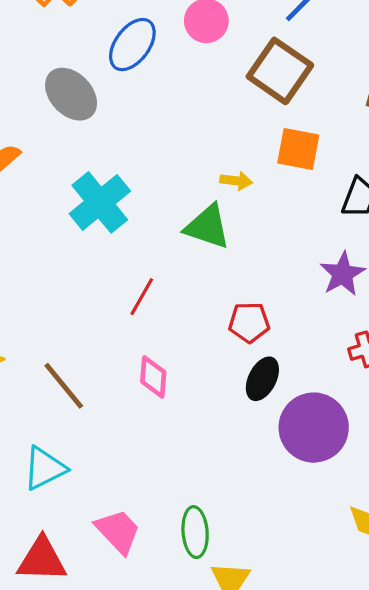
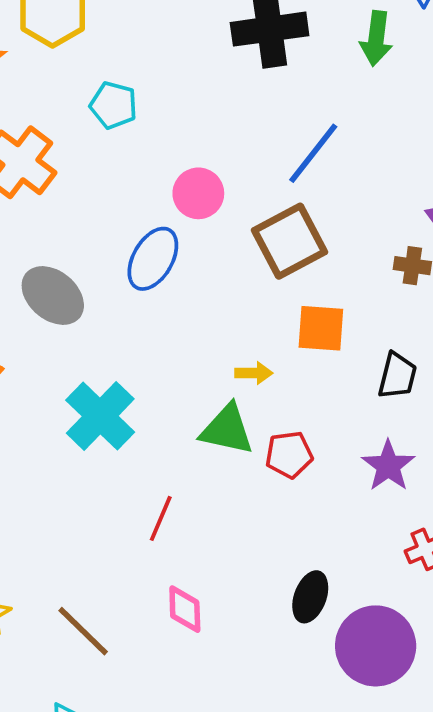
blue ellipse: (132, 45) -> (153, 259), moved
brown square: (280, 71) -> (289, 241), turned 34
red pentagon: (249, 322) -> (289, 455), moved

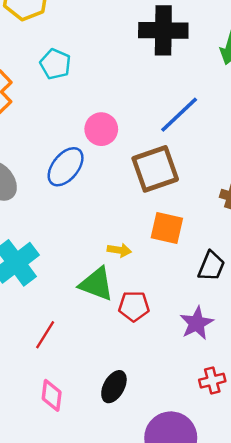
black ellipse: (310, 597) -> (114, 387), moved

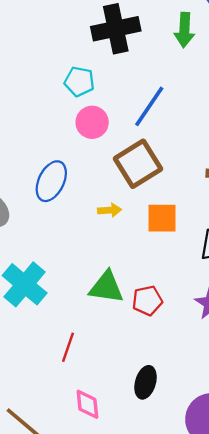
cyan pentagon: (55, 64) -> (79, 81), moved
pink circle: (101, 129) -> (92, 122), moved
yellow arrow: (119, 250) -> (110, 210), moved

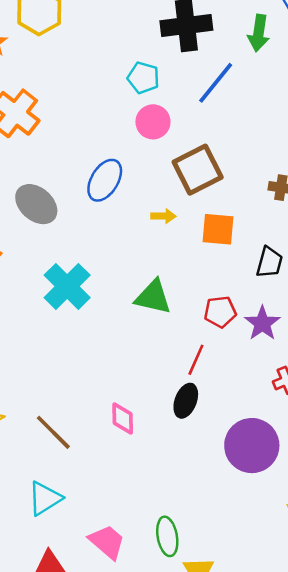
blue line: (149, 106) -> (216, 83), moved
red pentagon: (147, 301) -> (220, 312), moved
red line: (68, 347) -> (196, 360), moved

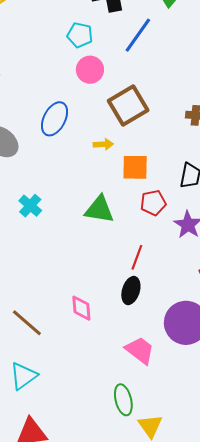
orange square: (218, 229) -> (135, 167), moved
cyan cross: (67, 286) -> (30, 206), size x0.6
red pentagon: (220, 312) -> (153, 203), moved
pink trapezoid: (107, 542) -> (140, 350), moved

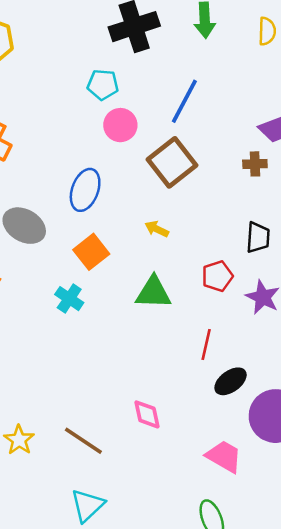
blue line: (138, 35) -> (184, 101), moved
yellow arrow: (103, 144) -> (157, 229), moved, turned -144
orange square: (135, 167) -> (91, 252), moved, turned -32
black ellipse: (131, 291) -> (231, 381), moved, turned 44

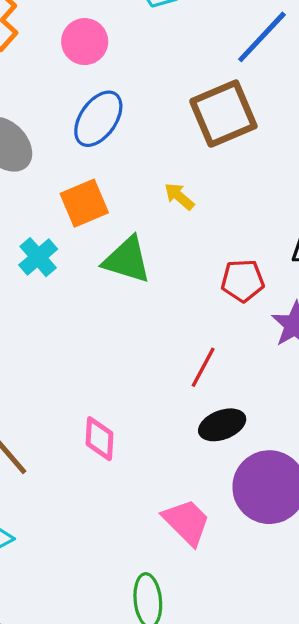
pink circle: (120, 125) -> (85, 42), moved
green triangle: (153, 292) -> (127, 260), moved

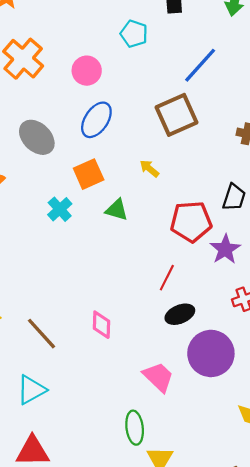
green triangle: (127, 260) -> (117, 210), size x0.7
red pentagon: (243, 281) -> (191, 222), size x1.5

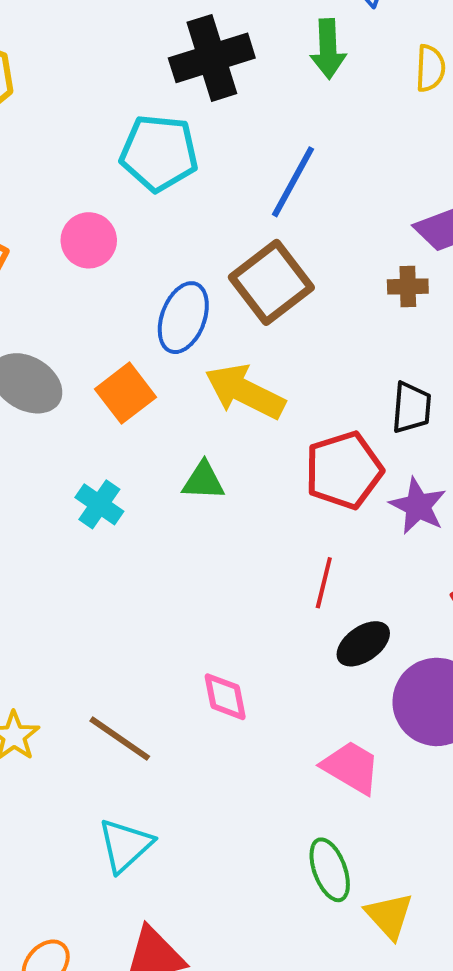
cyan pentagon: (134, 34) -> (159, 153), size x1.5
blue ellipse: (96, 120) -> (183, 318), moved
yellow arrow: (149, 168) -> (245, 392), size x2.0
orange square: (89, 174) -> (126, 393), moved

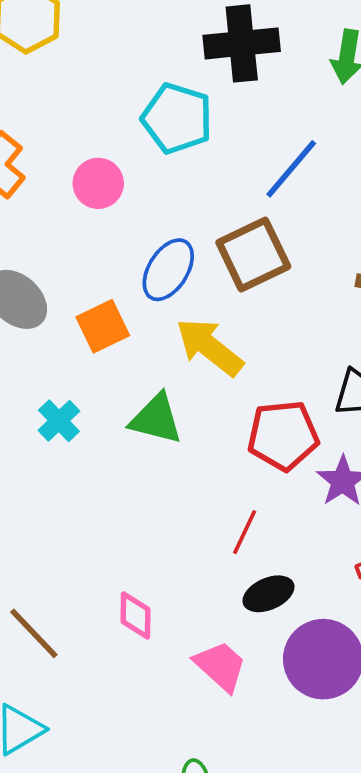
green triangle: (203, 481) -> (156, 419), size x1.4
pink trapezoid: (351, 767) -> (220, 666), moved

